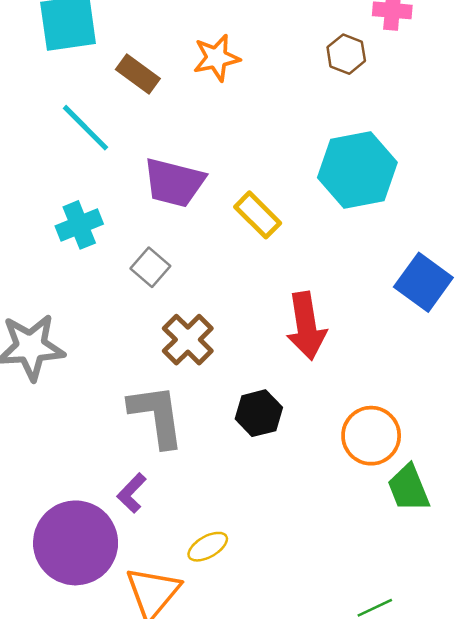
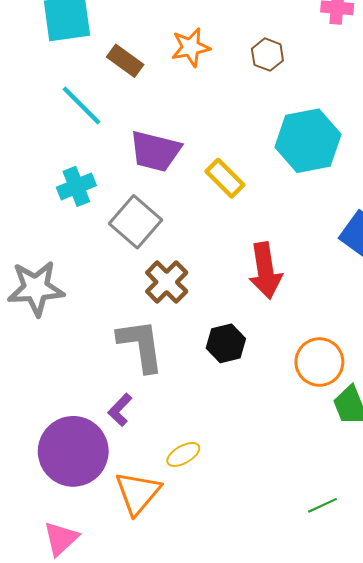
brown hexagon: (346, 54) -> (267, 55), moved
gray square: (150, 267) -> (136, 222), size x1.6

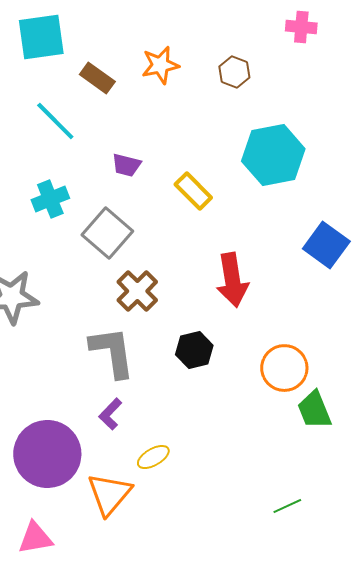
purple trapezoid: (155, 151) -> (126, 165), size x0.6
purple L-shape: (120, 410) -> (110, 414), moved
pink triangle: (61, 539) -> (35, 538), turned 33

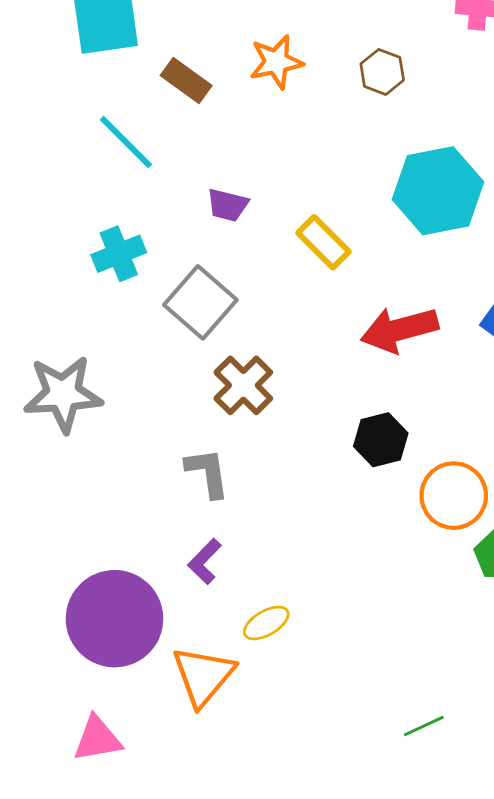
red arrow: (232, 280) -> (399, 330), moved, turned 84
black hexagon: (194, 350) -> (381, 440), moved
gray L-shape: (112, 352) -> (208, 473), size x0.7
green line: (287, 506) -> (424, 726), moved

